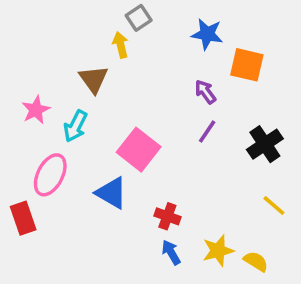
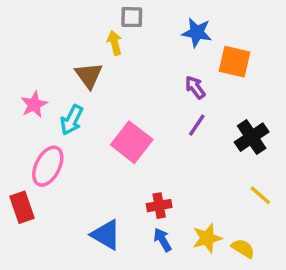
gray square: (139, 18) -> (132, 17), turned 35
blue triangle: (112, 193) -> (106, 235), moved
red cross: (167, 216) -> (159, 206), turned -30

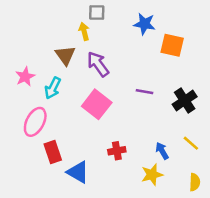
purple arrow: (195, 87) -> (98, 64), moved, size x1.5
purple line: (197, 125) -> (144, 92), turned 66
red rectangle: (22, 207) -> (53, 152), moved
blue arrow: (163, 240) -> (162, 151), moved
yellow semicircle: (243, 248) -> (195, 182), moved, turned 60

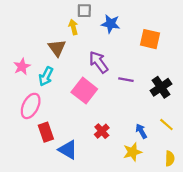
blue star: (144, 24) -> (111, 24), moved
purple arrow: (98, 64) -> (99, 62), moved
red cross: (117, 151) -> (102, 131), turned -32

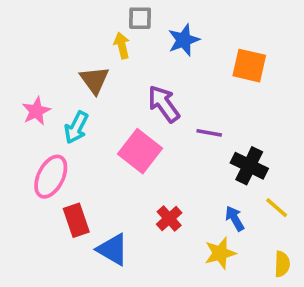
blue star: (111, 24) -> (184, 40), turned -30
black cross: (161, 87) -> (249, 166), moved, turned -30

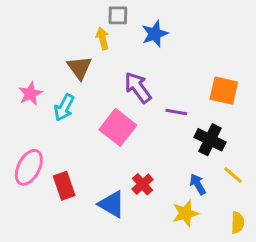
orange square: (249, 66) -> (224, 91), moved
pink ellipse: (51, 177) -> (29, 167), moved
blue triangle: (113, 249) -> (112, 204), moved

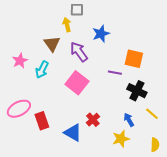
blue star: (155, 34) -> (101, 34), moved
purple arrow: (138, 88) -> (79, 52), moved
orange square: (224, 91) -> (134, 59), moved
pink ellipse: (29, 167) -> (19, 109), turned 35

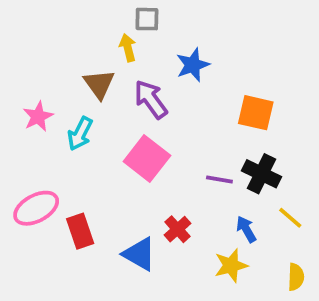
purple line: (115, 73) -> (219, 180), moved

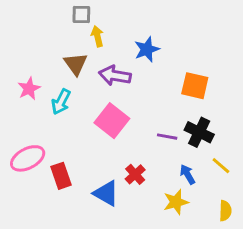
gray square: (147, 19) -> (81, 14), moved
purple arrow: (151, 99) -> (115, 76), turned -44

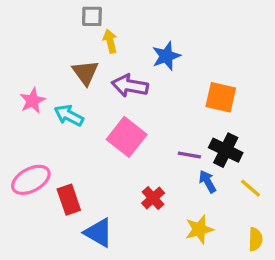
cyan arrow: (61, 102) -> (69, 115), turned 90
blue arrow: (188, 174) -> (208, 182), moved
blue triangle: (106, 193) -> (99, 233), moved

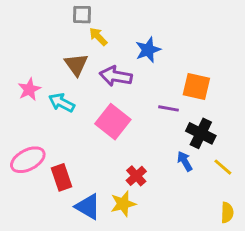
yellow arrow: (110, 41) -> (98, 37), turned -30
purple line: (189, 155) -> (169, 108), moved
yellow star: (199, 229) -> (123, 204), moved

